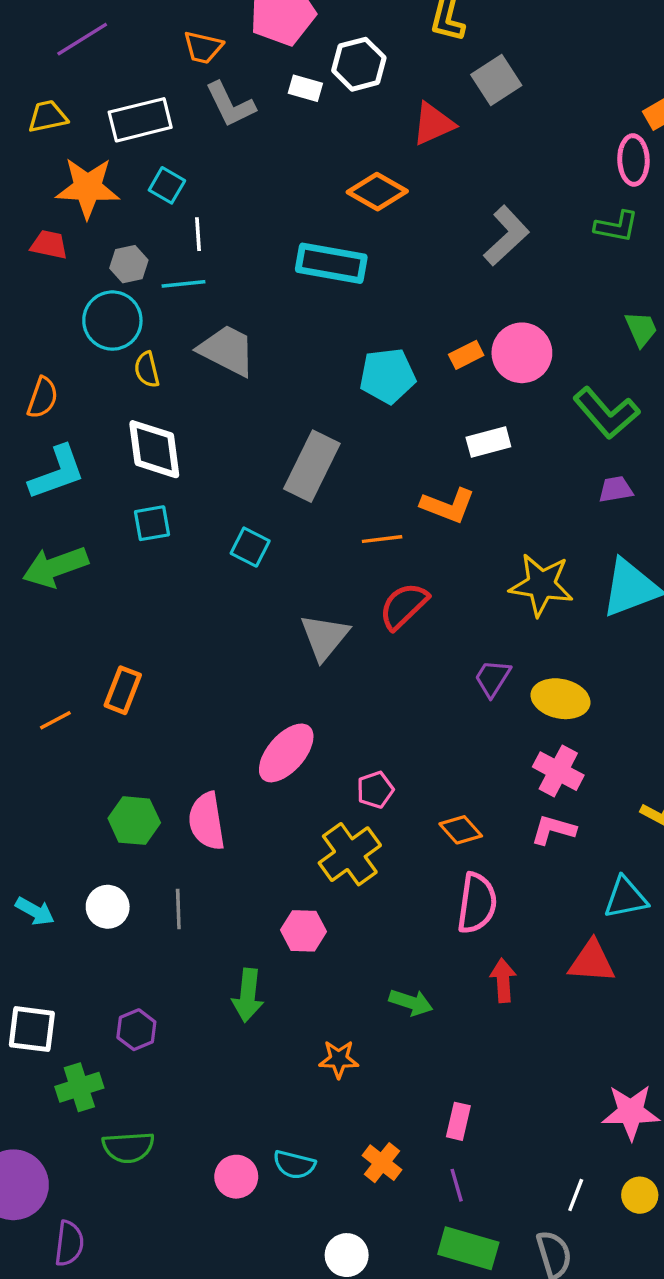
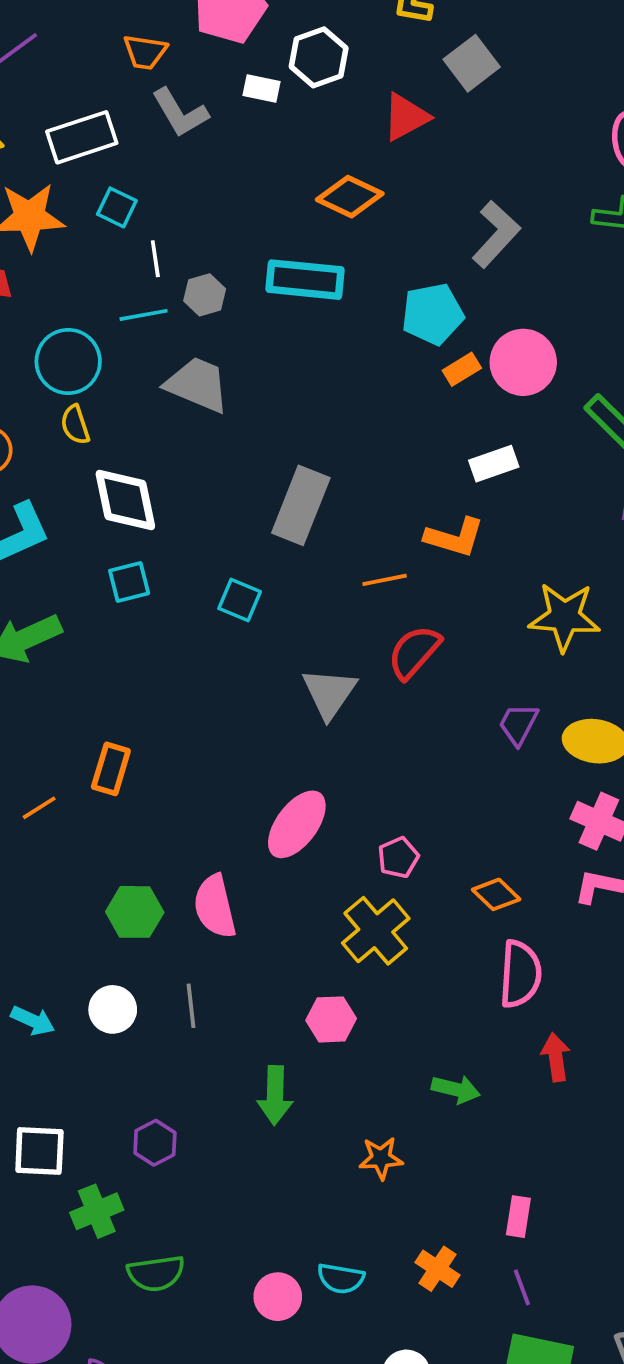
gray hexagon: (129, 264) -> (205, 295), moved
yellow semicircle: (147, 370) -> (75, 425), moved
cyan pentagon: (388, 376) -> (433, 314), moved

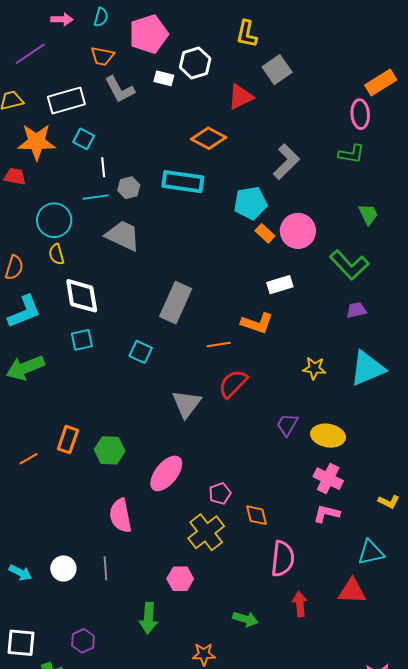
orange rectangle: (462, 369) -> (265, 233), turned 72
yellow star: (564, 617) -> (314, 368), size x0.6
orange diamond: (496, 894) -> (256, 515), moved, turned 30
green hexagon: (135, 912) -> (110, 450), moved

